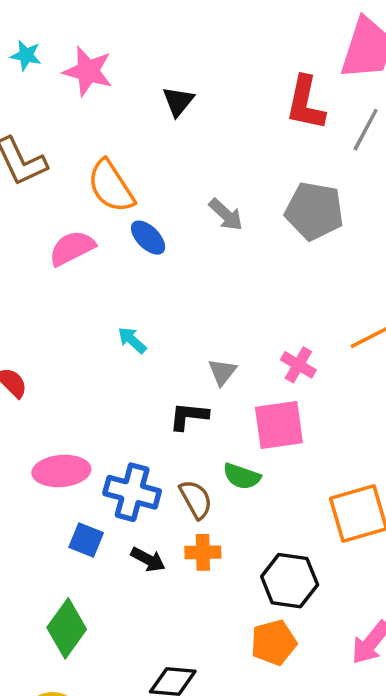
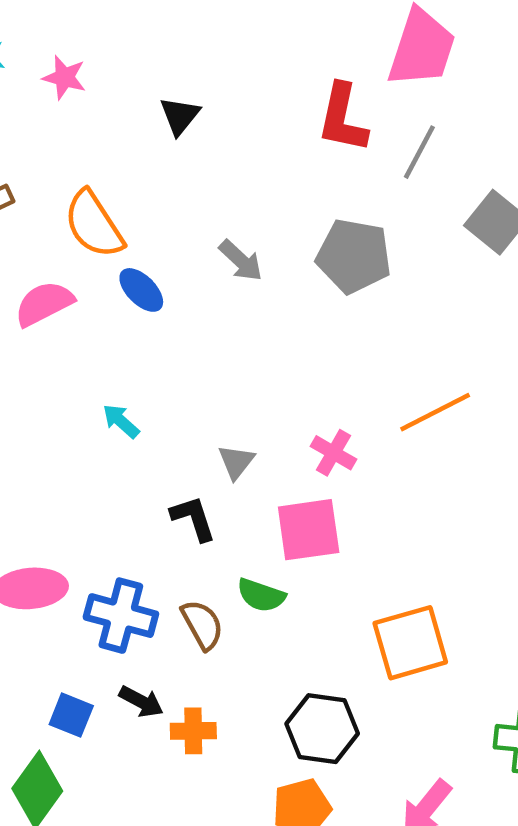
pink star: (88, 71) -> (64, 77), size x0.7
black L-shape: (189, 416) -> (193, 518), turned 66
blue square: (86, 540) -> (71, 715), moved
orange cross: (203, 552) -> (193, 731), moved

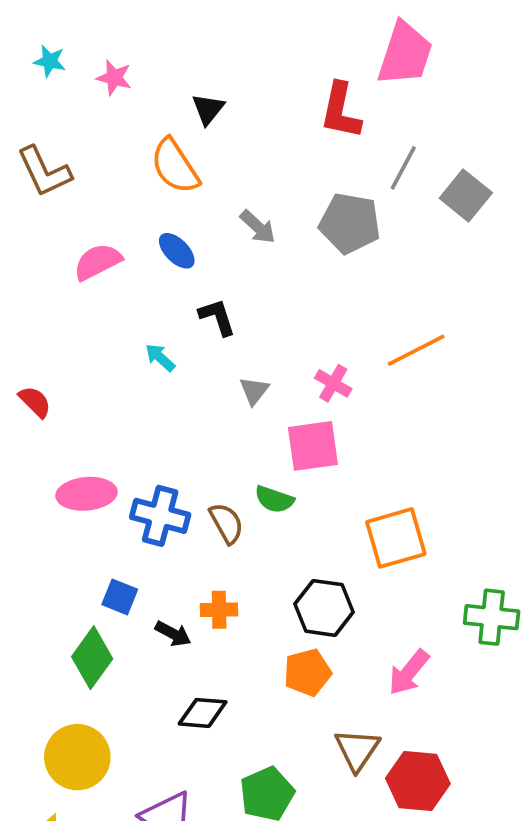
gray line: (419, 152) -> (403, 168), moved
orange semicircle: (94, 224) -> (175, 166), moved
black L-shape: (193, 518) -> (217, 317), moved
black arrow: (141, 702) -> (173, 634), moved

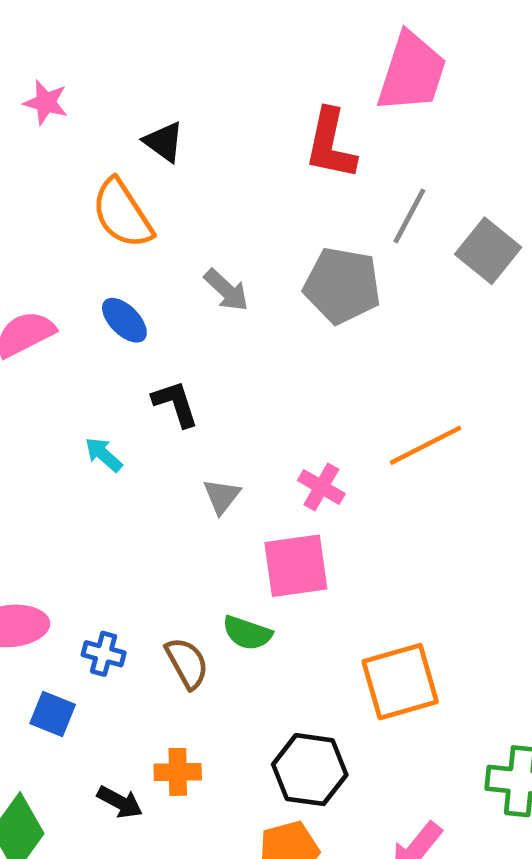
black triangle: (208, 109) -> (164, 142), turned -33
blue cross: (160, 516) -> (104, 654), size x0.6
blue square: (120, 597) -> (53, 714), moved

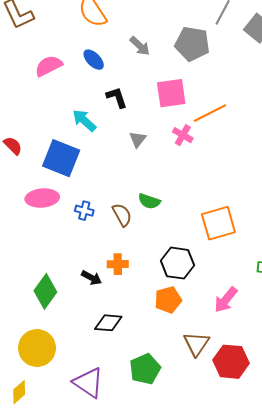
orange line: (426, 445) -> (210, 113), moved
cyan arrow: (104, 455) -> (84, 120), size x1.4
pink square: (296, 566) -> (171, 93), moved
blue square: (53, 714) -> (61, 158), moved, size x1.8

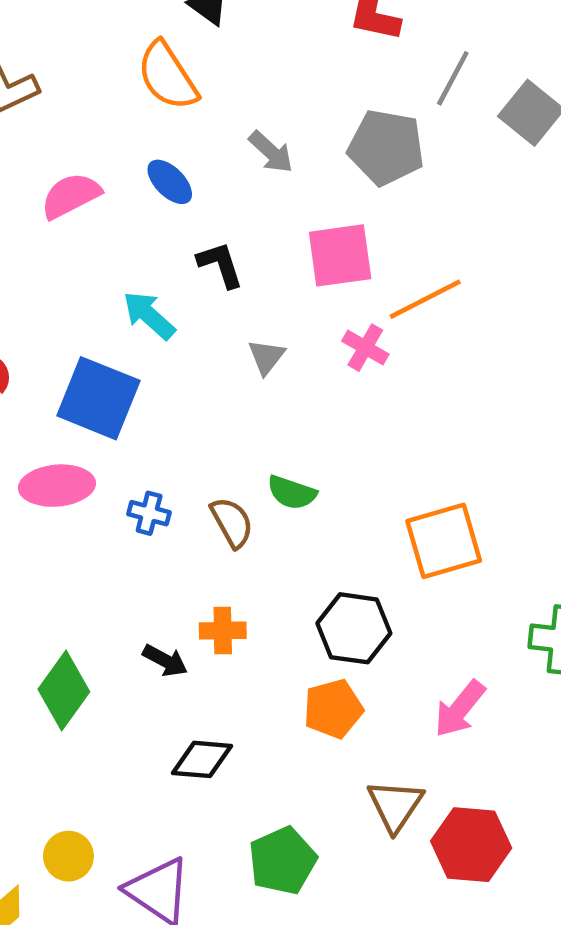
yellow circle: (37, 348) -> (68, 856), moved, size x0.6

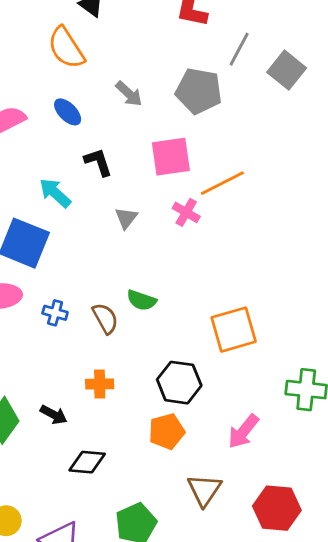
black arrow: (165, 660) -> (54, 415), moved
red hexagon: (471, 845) -> (277, 508), moved

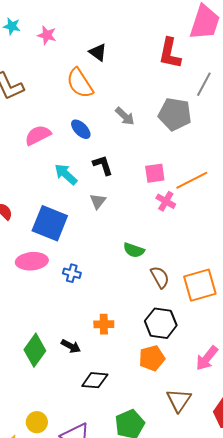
pink square: (171, 157) -> (155, 173), moved, size x0.7
cyan arrow: (55, 193) -> (66, 174), moved
gray triangle: (126, 218) -> (98, 201), moved
green semicircle: (142, 300) -> (134, 250), moved
brown semicircle: (105, 318) -> (160, 277), moved

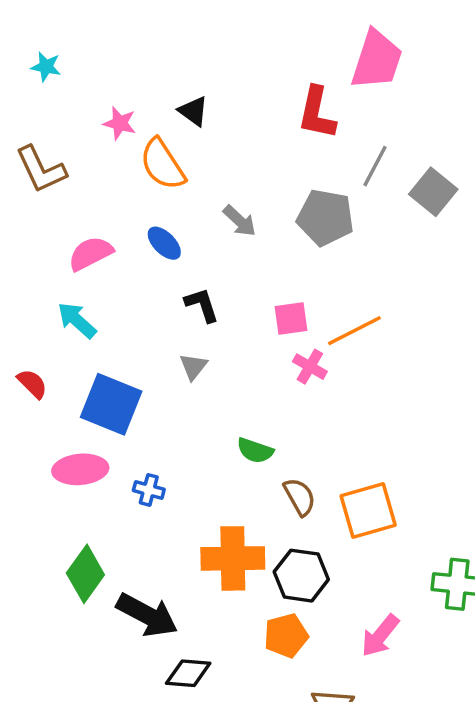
pink star: (47, 35) -> (120, 123), moved
cyan arrow: (66, 174) -> (77, 320), moved
orange cross: (104, 324) -> (233, 558), moved, size x1.8
black arrow: (71, 346) -> (147, 615), size x1.8
green diamond: (35, 350) -> (85, 574), moved

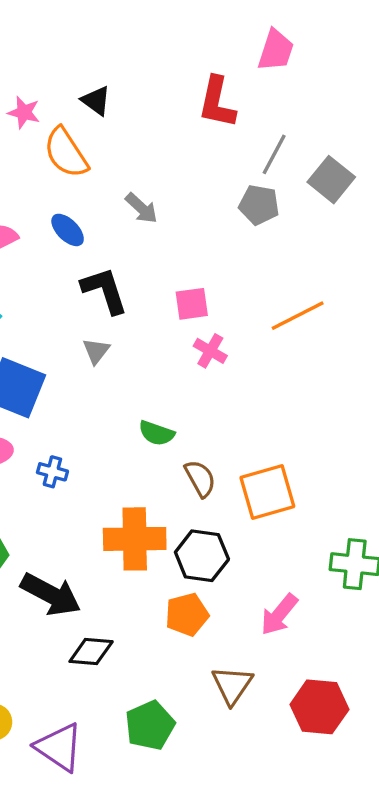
pink trapezoid: (377, 60) -> (276, 50), size x0.7
gray pentagon: (325, 217) -> (259, 205), moved, size x0.7
black L-shape: (202, 305) -> (104, 290), size x1.4
orange line: (354, 331) -> (298, 316), moved

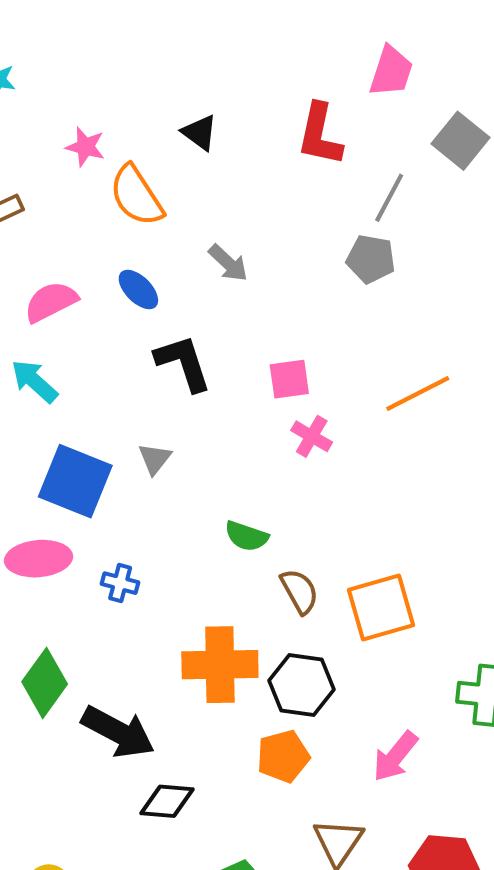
black triangle: (96, 101) -> (200, 133), moved
gray square: (331, 180) -> (461, 141), moved
gray triangle: (96, 351) -> (155, 459), moved

